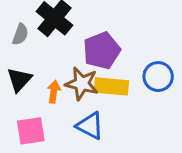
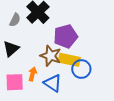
blue circle: (158, 77) -> (81, 69), moved
orange arrow: (54, 92) -> (33, 74), moved

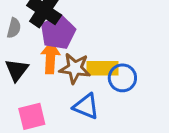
purple pentagon: (66, 36) -> (58, 32), moved
orange arrow: (33, 74) -> (50, 58), moved, size x1.5

